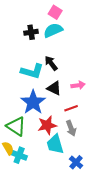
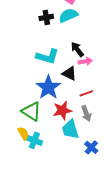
black arrow: (51, 63) -> (77, 49), moved
pink arrow: (78, 85) -> (85, 61), moved

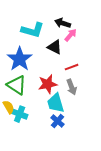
black arrow: (77, 49) -> (63, 23), turned -35
pink arrow: (85, 61) -> (71, 35), turned -40
blue star: (48, 87) -> (20, 59), moved
blue cross: (91, 147) -> (58, 121), moved

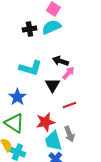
black triangle: (55, 47) -> (52, 85), turned 35
blue star: (20, 59) -> (17, 97), size x0.7
gray arrow: (72, 87) -> (69, 134), moved

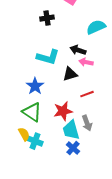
cyan semicircle: (51, 27) -> (96, 27), moved
pink arrow: (68, 73) -> (86, 62), turned -120
black triangle: (52, 85) -> (70, 74), turned 42

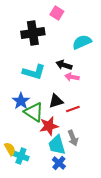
black cross: (47, 18) -> (33, 33), size x1.6
black triangle: (70, 74) -> (56, 101), moved
green triangle: (32, 112) -> (34, 112), moved

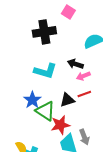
pink arrow: (72, 77) -> (83, 76), turned -32
red line: (73, 109) -> (84, 94), moved

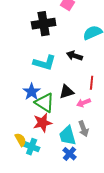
pink arrow: (83, 76) -> (84, 103), moved
red line: (84, 94) -> (92, 83), moved, turned -64
red star: (60, 125) -> (43, 123), moved

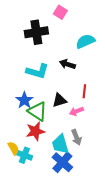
blue cross: (70, 154) -> (62, 162), size x1.5

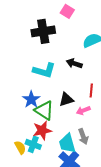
cyan cross: (24, 155) -> (33, 144), moved

